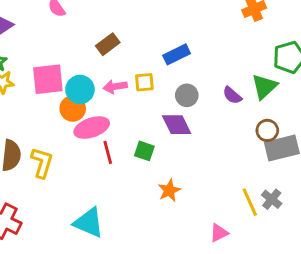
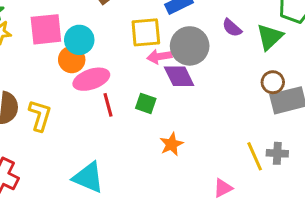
yellow square: (144, 82) -> (146, 32), size x1.5
pink arrow: (115, 87) -> (159, 57), moved
gray circle: (187, 95) -> (190, 46), size x1.6
purple semicircle: (232, 95) -> (232, 28), moved
gray cross: (272, 199) -> (277, 153), turned -36

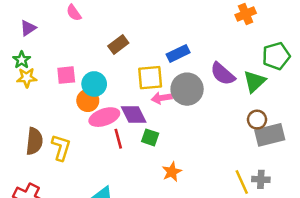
purple semicircle: (232, 28) -> (223, 74), size x1.5
pink square: (46, 29) -> (66, 75), size x0.7
purple diamond: (179, 76) -> (134, 115), moved

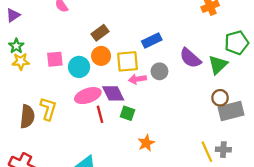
purple triangle: (28, 28) -> (13, 15), moved
gray circle: (187, 89) -> (159, 71), size x0.6
orange circle: (88, 101) -> (101, 56), moved
yellow L-shape: (61, 148) -> (48, 109), moved

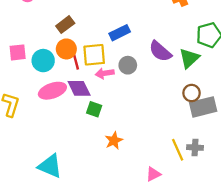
red line: (100, 114) -> (76, 61), moved

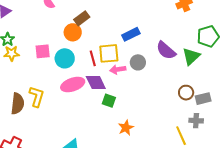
brown rectangle: (65, 25) -> (82, 18), moved
orange circle: (66, 49) -> (73, 32), moved
brown circle: (192, 93) -> (186, 93), moved
gray rectangle: (203, 107) -> (203, 99), size x0.7
gray cross: (195, 147) -> (196, 121), moved

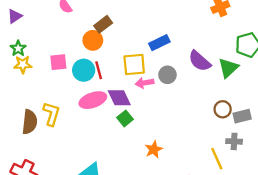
red line: (93, 58) -> (99, 70), moved
green square: (109, 101) -> (125, 118), moved, turned 32

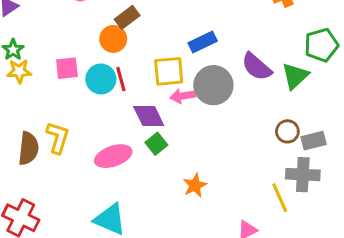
gray circle: (167, 75) -> (213, 85), size x1.6
pink ellipse: (93, 100) -> (113, 156), moved
gray cross: (234, 141) -> (303, 175), size x1.5

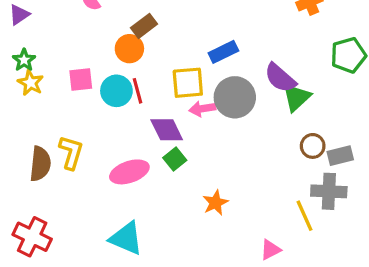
yellow star: (19, 71) -> (31, 83), turned 30
green triangle: (295, 76) -> (296, 97), moved

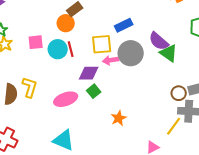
green triangle: (296, 97) -> (169, 53), turned -42
purple diamond: (167, 130) -> (89, 73), turned -65
brown circle: (313, 146) -> (179, 93), moved
yellow line: (305, 216) -> (174, 126), turned 60

